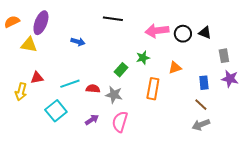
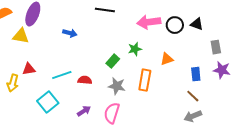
gray star: (114, 95) -> (117, 86), moved

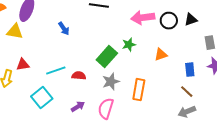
black triangle: (197, 24) -> (191, 20), turned -40
blue arrow: (70, 33) -> (64, 29), turned 40
green rectangle: (113, 61) -> (107, 57), size x1.5
orange rectangle: (145, 80) -> (139, 90), moved
gray star: (117, 86) -> (111, 82), turned -30

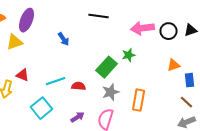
yellow triangle: (15, 32) -> (15, 42), turned -30
orange triangle: (161, 55) -> (174, 65), moved
red triangle: (23, 65) -> (23, 75), turned 32

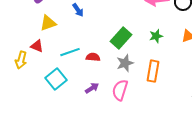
yellow triangle: (15, 42) -> (48, 23), moved
green star: (129, 55) -> (156, 36), moved

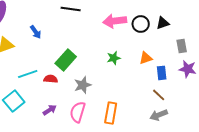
green rectangle: (121, 38) -> (66, 60), moved
orange rectangle: (153, 71) -> (111, 113), moved

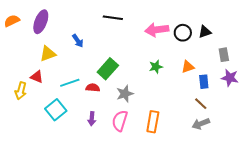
purple arrow: (50, 110) -> (92, 119), turned 128

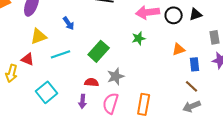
green star: (156, 67) -> (139, 38), moved
cyan line: (70, 83) -> (61, 54), moved
red semicircle: (93, 88) -> (92, 82), moved

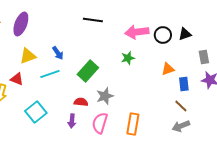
blue arrow: (69, 23) -> (58, 53), moved

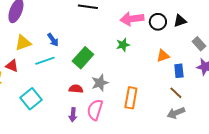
gray rectangle: (204, 57) -> (199, 44), turned -32
purple arrow: (72, 121) -> (73, 115), moved
orange rectangle: (133, 124) -> (131, 98), moved

